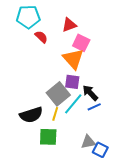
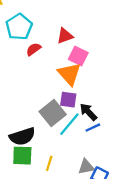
cyan pentagon: (28, 17) -> (19, 27), turned -30
red semicircle: (41, 37) -> (34, 49), turned -80
yellow line: (55, 114) -> (49, 163), moved
green square: (48, 137) -> (22, 156), moved

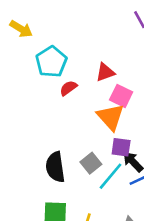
purple square: (68, 100) -> (121, 147), moved
gray square: (53, 113) -> (91, 163), size x0.7
black semicircle: (22, 137) -> (55, 167), moved, turned 100

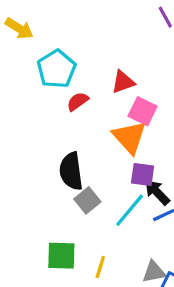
gray square: (91, 163) -> (87, 200), moved
black semicircle: (55, 167) -> (71, 171), moved

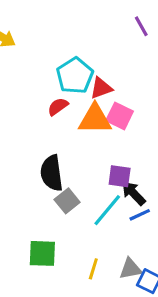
cyan pentagon: (57, 69) -> (75, 76), moved
orange triangle: (130, 137) -> (95, 119), moved, turned -48
yellow line: (100, 267) -> (93, 269), moved

